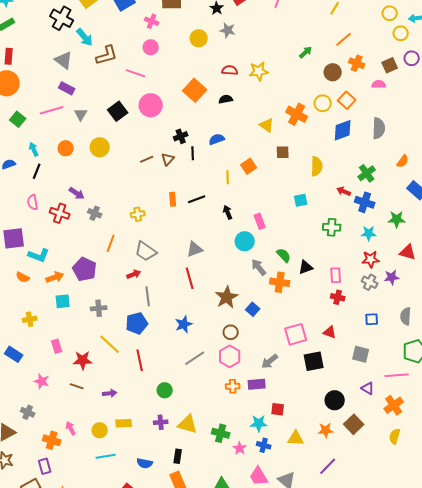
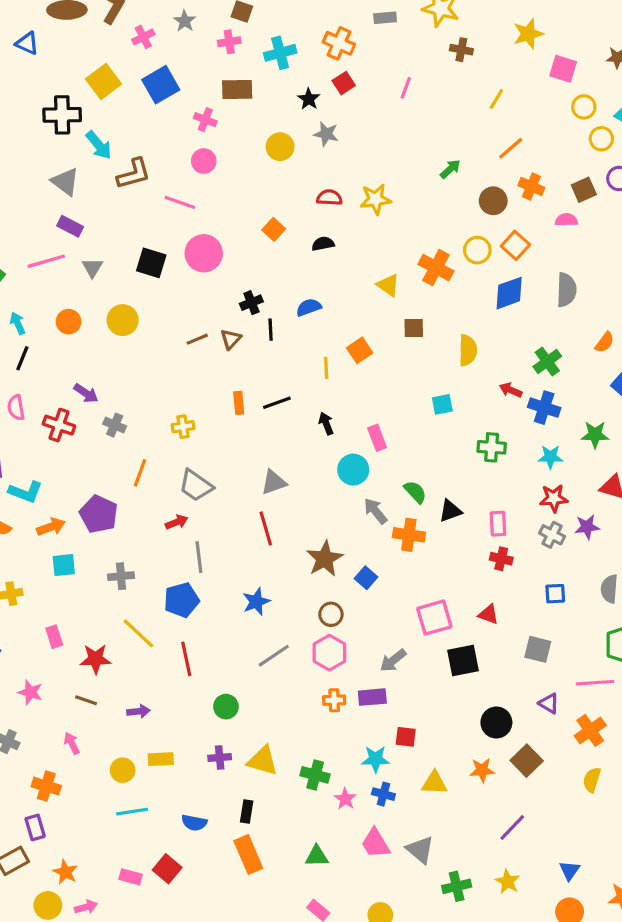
black cross: (62, 18) -> (62, 115), turned -30
orange square: (195, 90) -> (274, 229), size x0.6
black square: (118, 111) -> (151, 263), turned -36
pink arrow: (71, 428) -> (72, 743), moved
purple line: (328, 466) -> (512, 827), moved

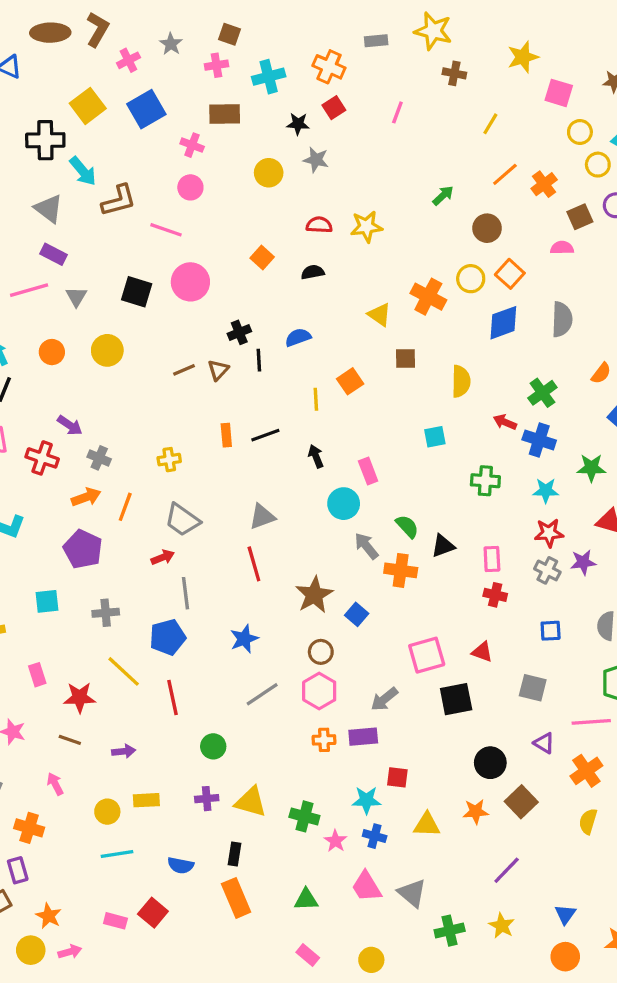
black star: (309, 99) -> (298, 124), turned -30
orange cross: (531, 186) -> (544, 184), moved, turned 30
orange arrow: (51, 527) -> (86, 497), moved

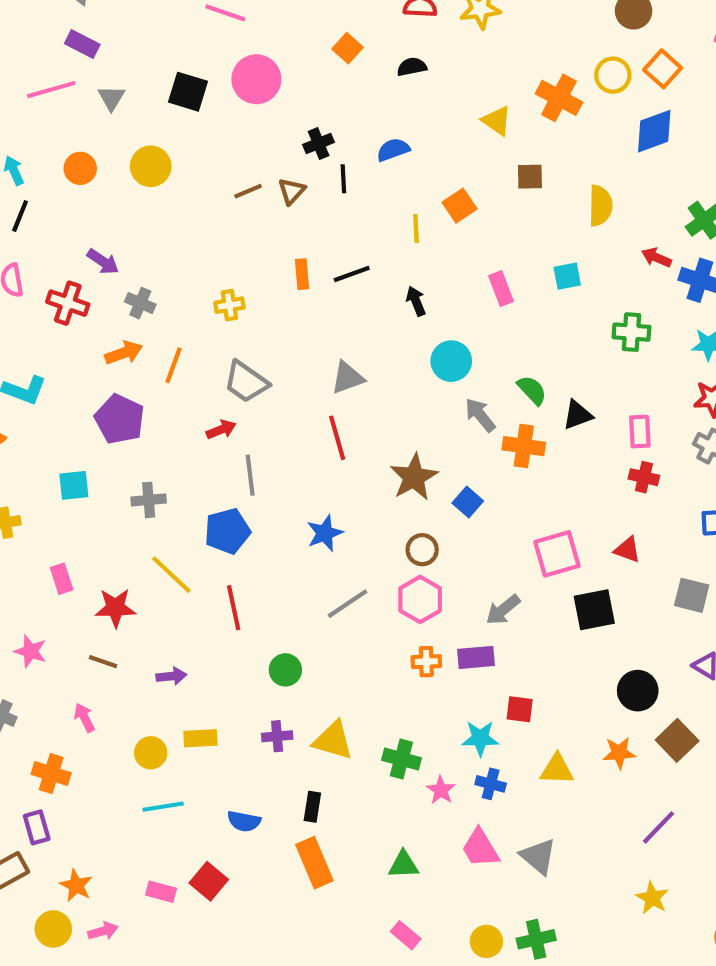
pink rectangle: (368, 471) -> (501, 289), moved
green cross: (450, 931) -> (536, 939), moved

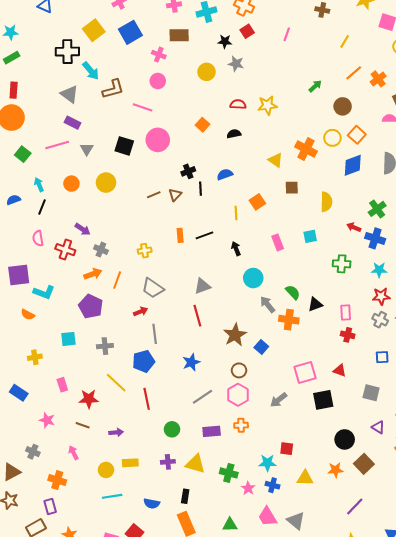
purple rectangle: (476, 657) -> (212, 431), moved

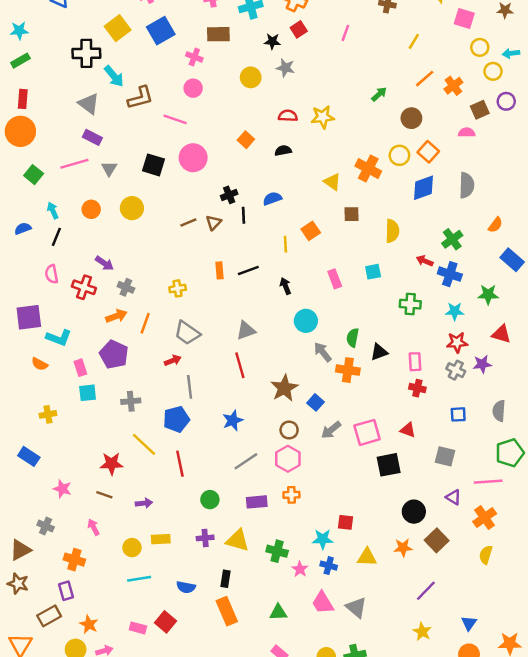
green semicircle: (293, 292) -> (353, 338), turned -126
pink rectangle: (62, 385) -> (80, 368), moved
gray arrow: (279, 400) -> (331, 430), moved

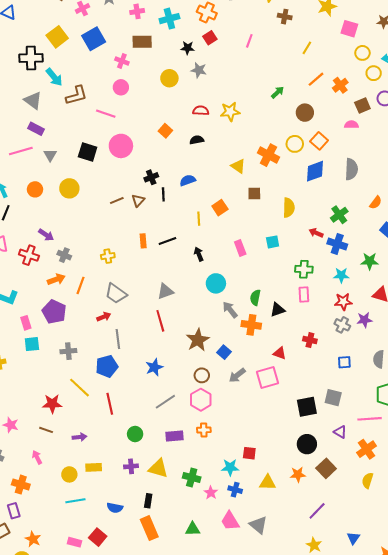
pink rectangle: (415, 362) -> (304, 295), moved
red triangle: (408, 430) -> (280, 353), moved
black square: (389, 465) -> (307, 407), moved

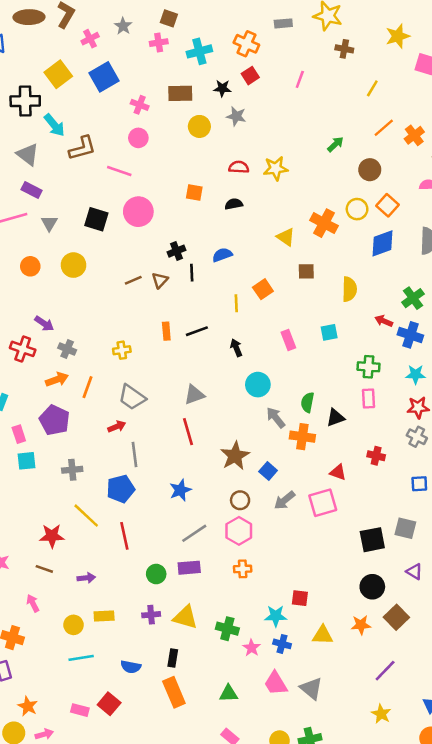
brown rectangle: (142, 42) -> (180, 93), moved
orange square: (165, 131) -> (194, 193), turned -32
purple rectangle: (174, 436) -> (189, 568), moved

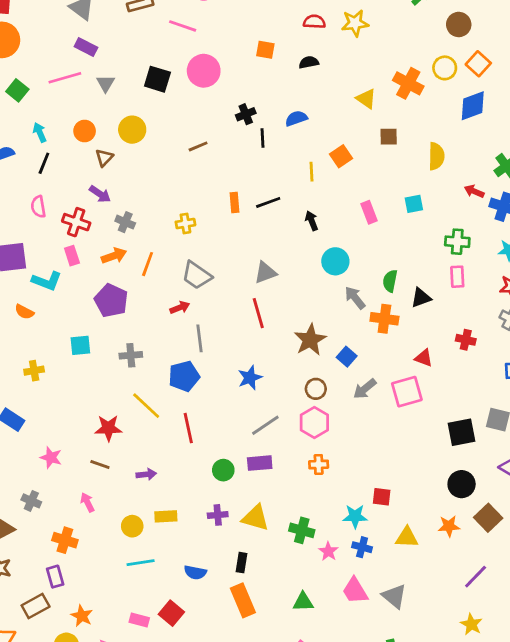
brown triangle: (160, 280) -> (104, 158), moved
pink rectangle: (19, 434) -> (72, 256), moved

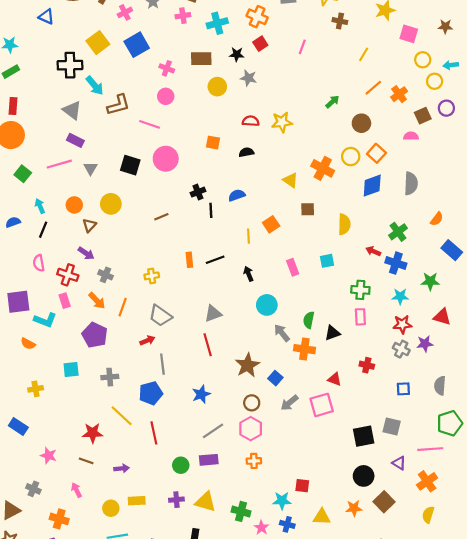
orange arrow: (114, 256) -> (97, 301), turned 66

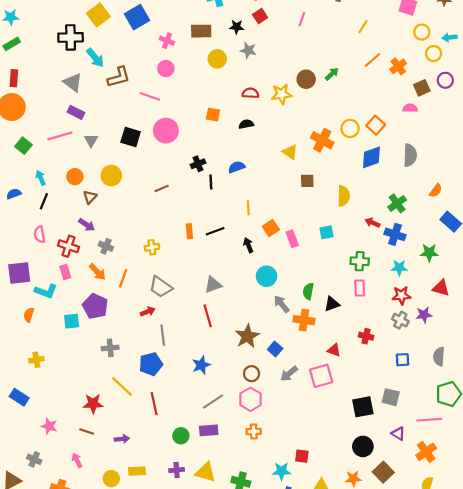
brown circle: (361, 123) -> (306, 79), moved
orange square: (271, 224) -> (271, 228), moved
orange semicircle: (28, 344) -> (29, 315), turned 80
cyan square: (71, 369) -> (72, 321), moved

